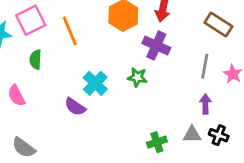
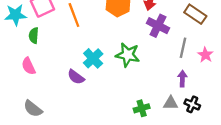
purple cross: (156, 46) -> (158, 26), moved
green semicircle: (35, 60) -> (34, 35), moved
green star: (137, 77) -> (128, 55), size x1.5

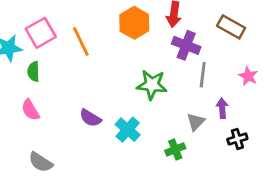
gray line: (183, 48) -> (203, 75), moved
cyan cross: (93, 58) -> (128, 130), moved
gray triangle: (171, 103) -> (196, 122), moved, turned -42
black cross: (192, 104) -> (237, 139), turned -35

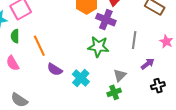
orange line: (81, 42) -> (39, 46), moved
purple cross: (186, 45) -> (106, 20), moved
purple arrow: (222, 108) -> (148, 64), turned 56
gray triangle: (196, 122) -> (120, 75), moved

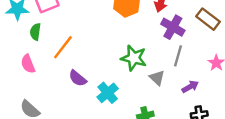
purple cross: (106, 20) -> (173, 27), moved
orange line: (39, 46) -> (63, 47), turned 55
gray triangle: (120, 75) -> (157, 78), moved, turned -40

